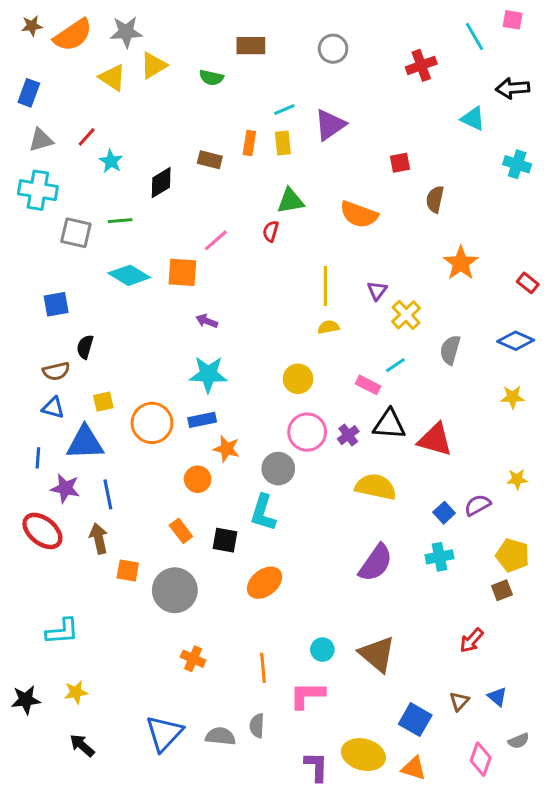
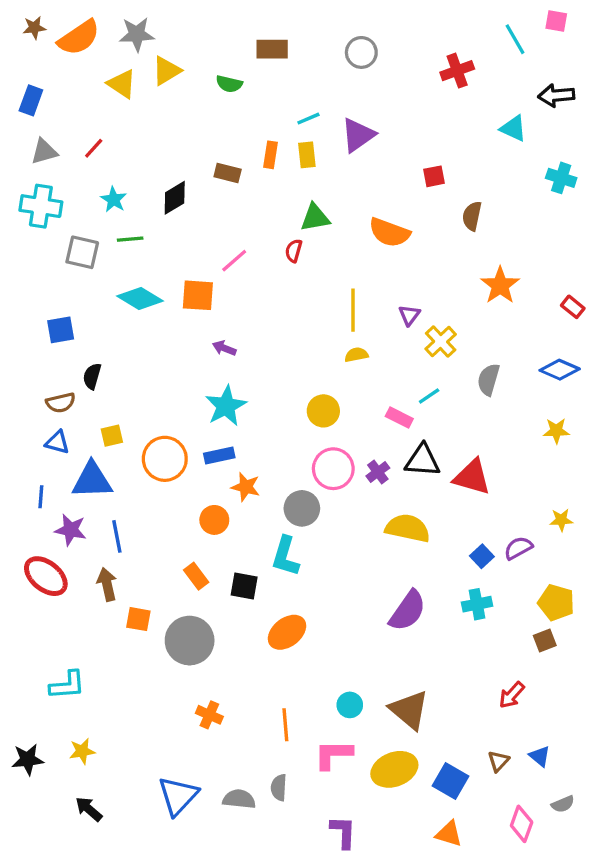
cyan star: (111, 161) -> (114, 199), moved
cyan star: (208, 374) -> (226, 406), turned -30
yellow ellipse: (363, 755) -> (394, 769), moved, turned -36

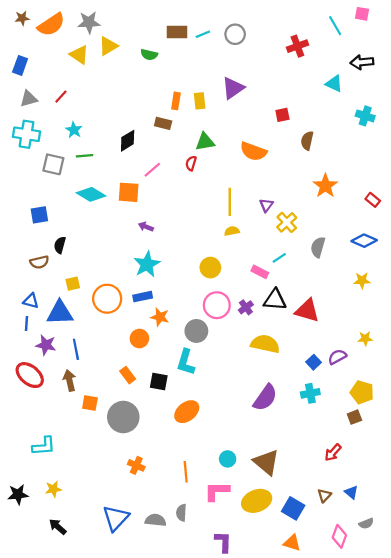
cyan line: (308, 119) -> (203, 34), moved
brown rectangle: (228, 173) -> (163, 123), moved
black diamond: (175, 198) -> (128, 141), moved
blue triangle: (57, 442) -> (31, 301), moved

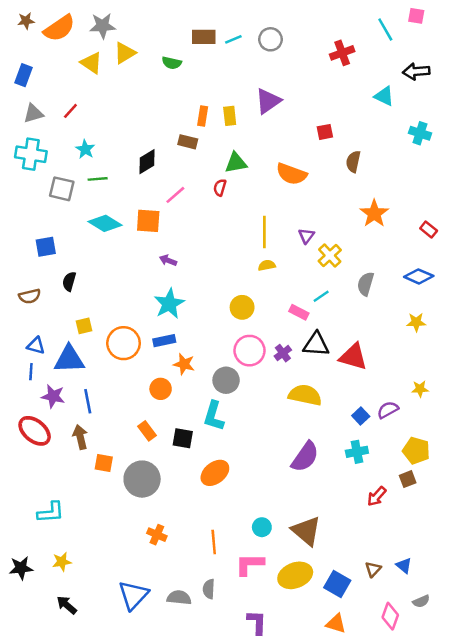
brown semicircle: (39, 262) -> (30, 296), moved
red arrow: (333, 452) -> (377, 496), moved

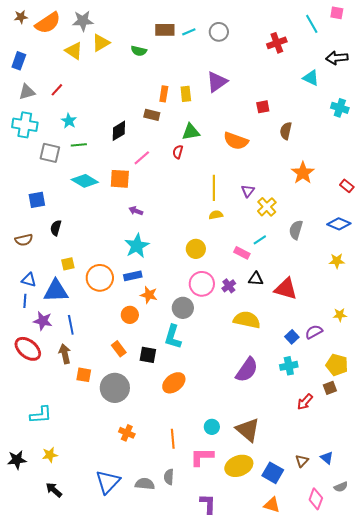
black triangle: (316, 344) -> (256, 279), size x0.7

